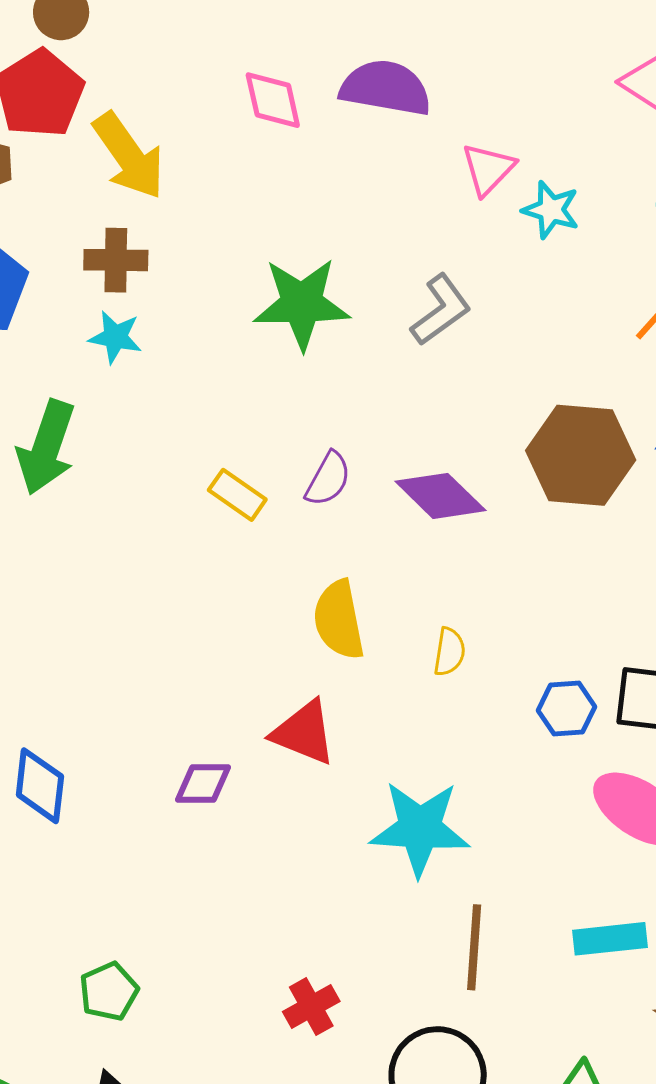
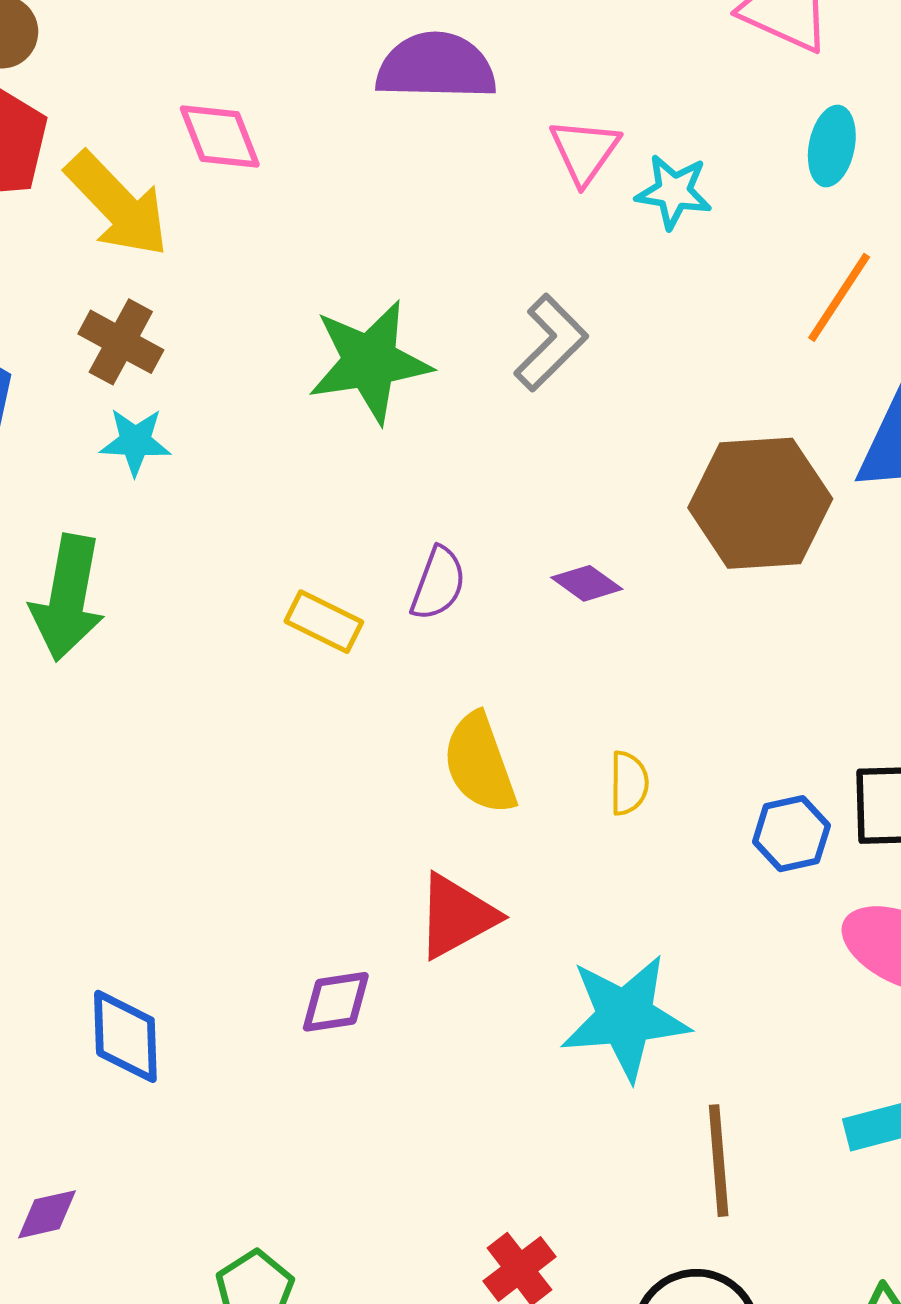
pink diamond: (273, 100) -> (220, 137), moved
brown cross: (116, 260) -> (121, 342), turned 36
purple diamond: (440, 496) -> (587, 583), size x0.6
red triangle: (304, 733) -> (457, 916), turned -42

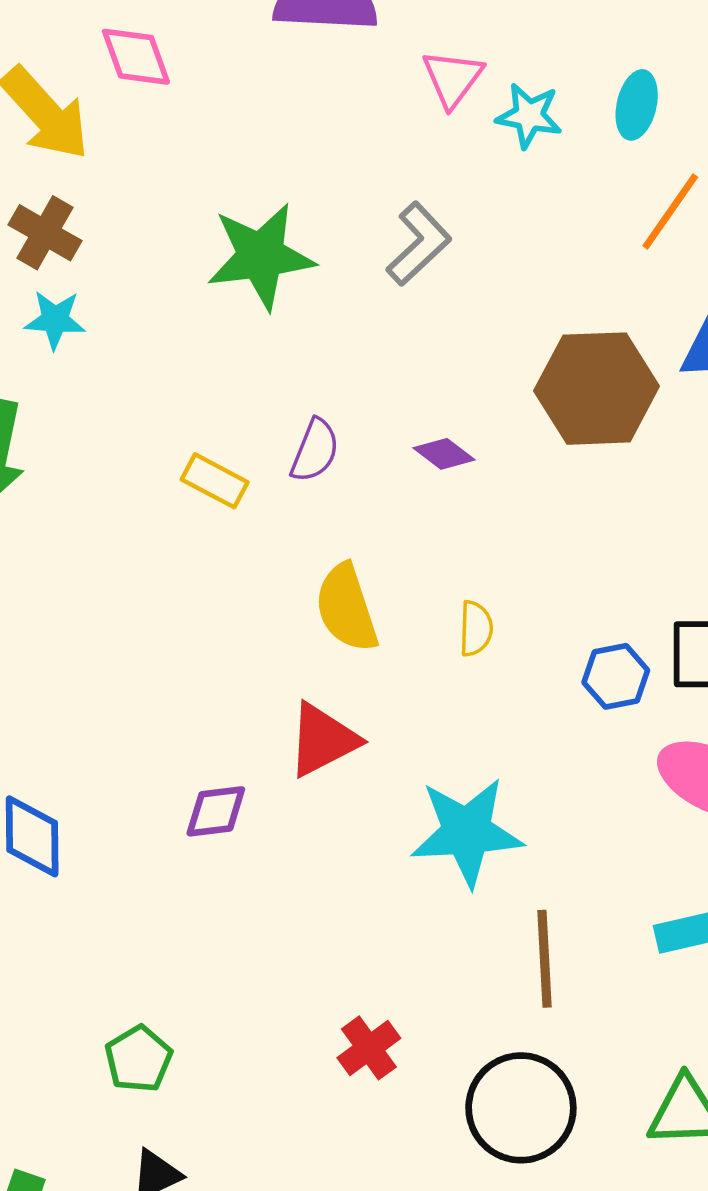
cyan ellipse: (832, 146) -> (637, 105), moved

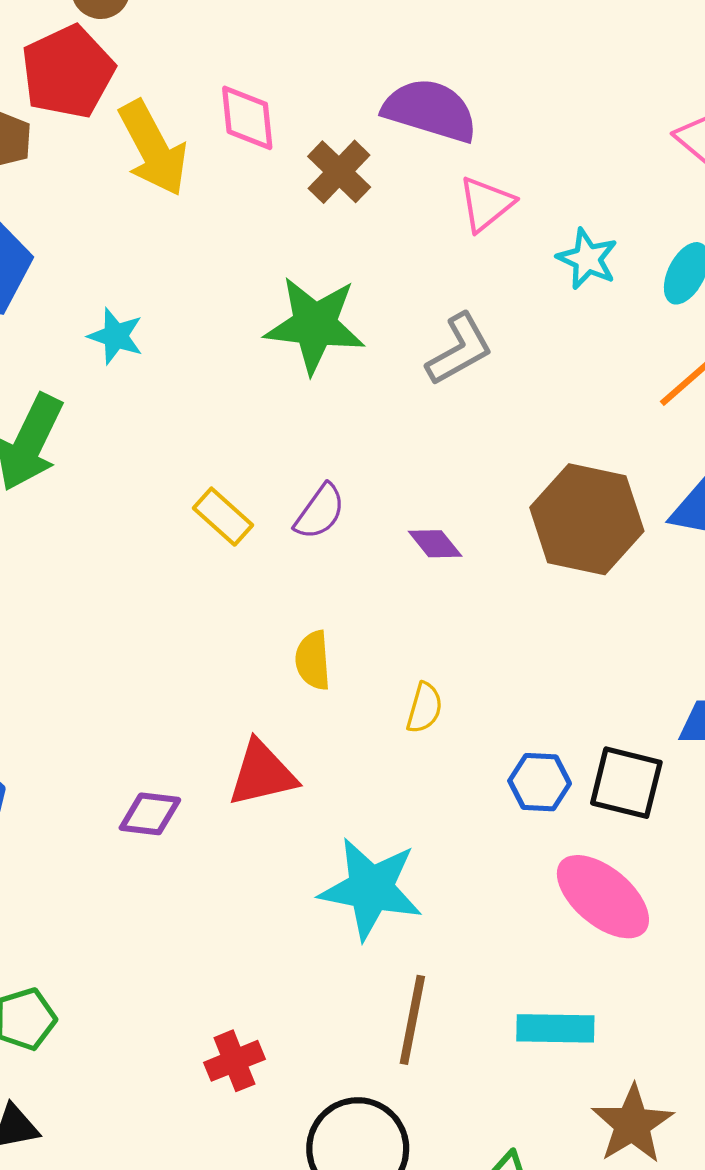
pink triangle: (453, 78) -> (486, 204), moved
brown cross: (45, 233) -> (339, 172), moved
yellow semicircle: (346, 608) -> (313, 660), size x0.7

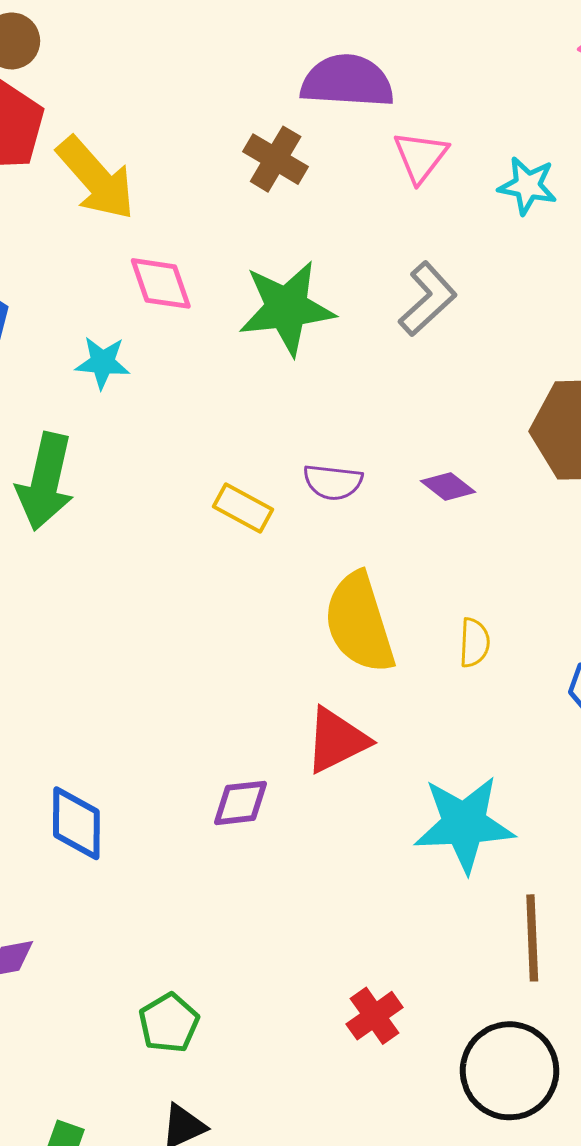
pink diamond: (247, 118) -> (161, 283), moved
purple semicircle: (320, 512) -> (333, 482), turned 74
yellow semicircle: (313, 660) -> (359, 623), size x1.8

